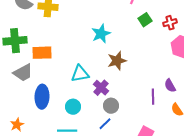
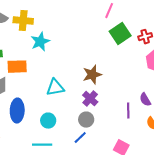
green square: (145, 20) -> (120, 34), size x1.5
cyan star: (101, 34) -> (40, 42), moved
purple cross: (101, 88) -> (90, 99), moved

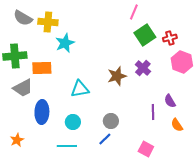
purple cross: (90, 99) -> (143, 68), moved

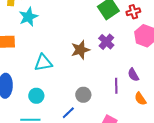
gray circle: (111, 121) -> (83, 95), moved

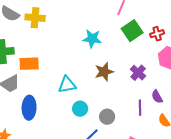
cyan star: (28, 17) -> (92, 39), moved, turned 30
purple cross: (106, 42) -> (138, 73), moved
cyan circle: (36, 96) -> (80, 109), moved

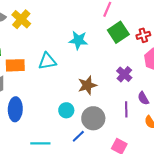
yellow cross: (35, 18) -> (21, 19), turned 36
brown star: (104, 72) -> (87, 85), moved
cyan triangle: (67, 85) -> (47, 61), moved
gray circle: (107, 117) -> (93, 118), size x1.5

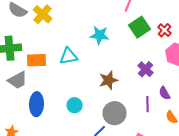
red cross: (143, 35) -> (164, 30), turned -32
cyan circle: (66, 110) -> (74, 105), moved

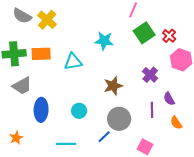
orange rectangle: (36, 60) -> (41, 54), moved

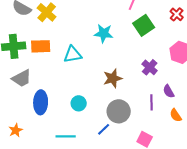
red cross: (169, 36) -> (177, 14), moved

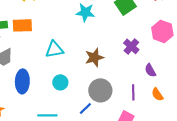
cyan triangle: (73, 54) -> (54, 49), moved
purple line: (152, 102) -> (133, 92), moved

